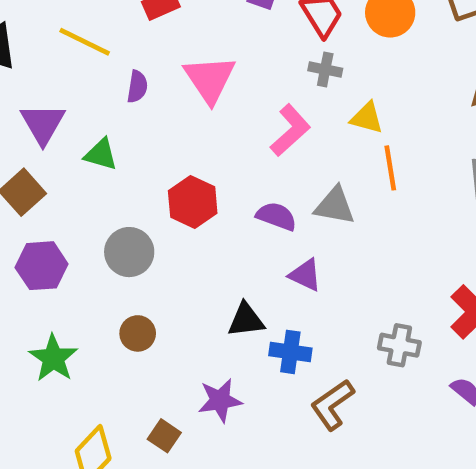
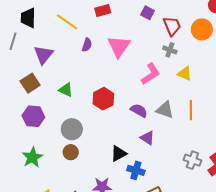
green triangle: (101, 154) -> (66, 90), moved
orange line: (390, 168) -> (191, 110), moved
gray circle: (129, 252) -> (72, 129), moved
black triangle: (246, 320) -> (119, 154), turned -30
gray cross: (399, 345) -> (192, 160), moved

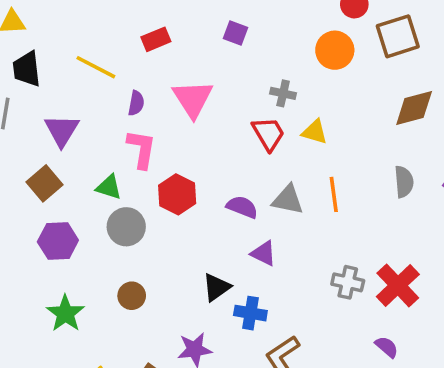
red trapezoid: (172, 26) -> (268, 134), moved
pink L-shape: (151, 74) -> (141, 149), moved, turned -40
gray circle: (72, 129) -> (126, 227), moved

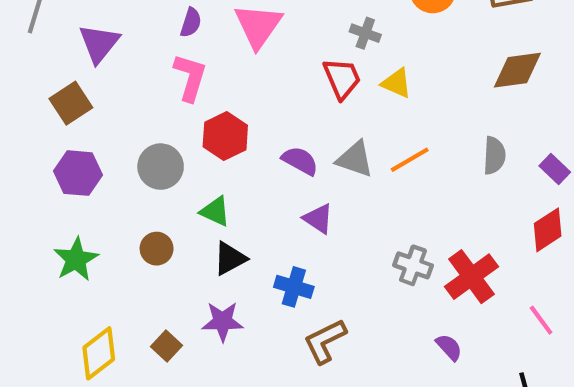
green triangle: (109, 187) -> (215, 211), moved
orange line: (334, 194) -> (410, 160), turned 60
black triangle: (216, 287) -> (230, 259), moved

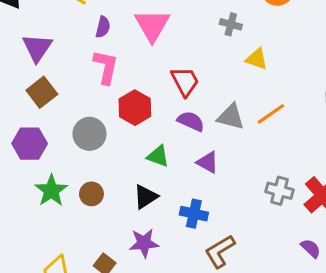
red trapezoid: (342, 78) -> (185, 81), moved
brown square: (71, 103) -> (42, 92), moved
green triangle: (215, 211) -> (158, 156), moved
green star: (76, 259) -> (51, 191), moved

